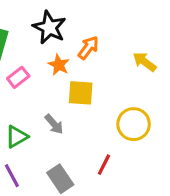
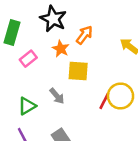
red line: (104, 165) -> (104, 101), moved

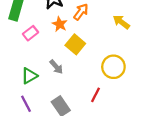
yellow square: (78, 71) -> (75, 44), turned 36
red line: (104, 101) -> (96, 95), moved

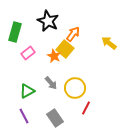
orange star: (60, 24) -> (54, 56), moved
yellow square: (75, 44) -> (65, 49), moved
yellow circle: (113, 67) -> (75, 88), moved

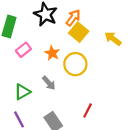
orange arrow: (73, 34) -> (73, 18), moved
yellow square: (65, 49) -> (79, 32), moved
yellow circle: (75, 88) -> (75, 64), moved

